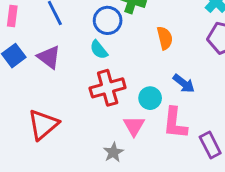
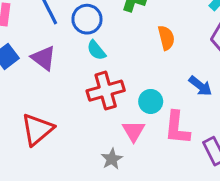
blue circle: (108, 20) -> (87, 19), moved
blue arrow: (184, 83) -> (200, 86), moved

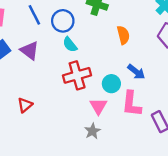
blue arrow: (200, 86) -> (136, 72), moved
red triangle: (37, 129) -> (25, 105), size x0.6
gray star: (112, 159) -> (92, 131), moved

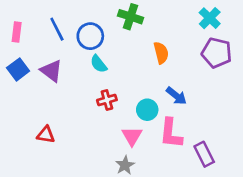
red cross: (77, 75) -> (107, 100), size x0.6
red triangle: (25, 105) -> (46, 135), turned 49

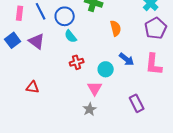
pink rectangle: (17, 32) -> (20, 13), moved
purple pentagon: (217, 53) -> (156, 28), turned 30
pink L-shape: (171, 133) -> (154, 64), moved
purple rectangle: (204, 154) -> (137, 103), moved

